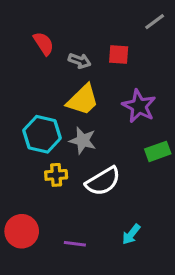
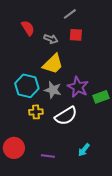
gray line: (155, 22) -> (70, 14), moved
purple star: (139, 106) -> (78, 87), moved

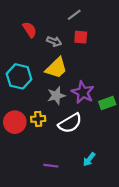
cyan hexagon: (27, 86) -> (19, 76), moved
gray star: (53, 90) -> (56, 96), turned -30
red circle: (14, 148) -> (15, 122), moved

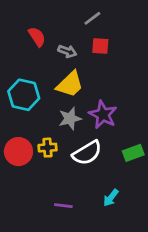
green rectangle: (107, 103) -> (133, 153), moved

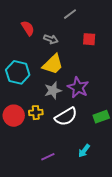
red square: (100, 46) -> (89, 39), moved
purple line: (63, 206) -> (48, 157), turned -32

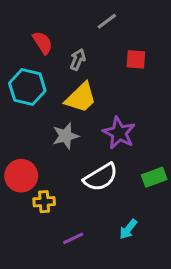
gray arrow: (51, 39) -> (78, 59), turned -88
cyan hexagon: (18, 72) -> (27, 87), moved
gray star: (53, 90) -> (65, 136), moved
yellow cross: (36, 113) -> (44, 202), moved

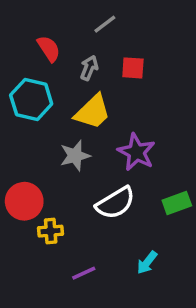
gray line: (107, 21) -> (105, 24), moved
red square: (136, 59) -> (133, 68), moved

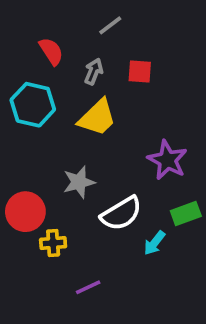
purple star: (136, 152) -> (167, 160), moved
gray star: (75, 156) -> (79, 182), moved
cyan arrow: (147, 263) -> (154, 243), moved

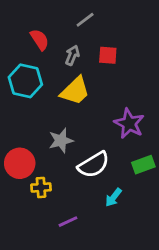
cyan arrow: (154, 243) -> (113, 197), moved

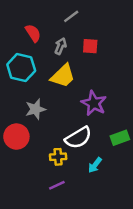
purple star: (129, 123) -> (94, 103), moved
gray star: (61, 141) -> (35, 109), moved
yellow cross: (41, 187) -> (58, 157), moved

